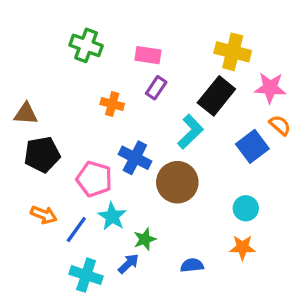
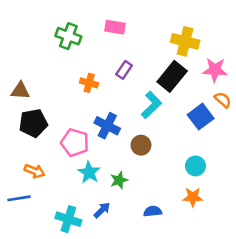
pink rectangle: (148, 55) -> (115, 27), moved
brown circle: (177, 182) -> (141, 145), size x0.6
blue line: (76, 229) -> (19, 198), moved, turned 45
green star: (145, 239) -> (119, 180), moved

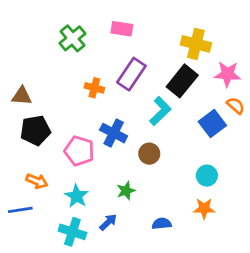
green cross: (68, 36) -> (72, 38), turned 30
purple rectangle: (124, 70) -> (131, 74), size x1.6
cyan star: (89, 172) -> (77, 196), moved

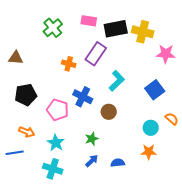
black rectangle: (182, 81) -> (116, 29), moved, turned 40
brown triangle: (22, 96) -> (16, 58), moved
orange semicircle: (236, 106) -> (172, 119), moved
blue arrow: (108, 222) -> (92, 161), moved

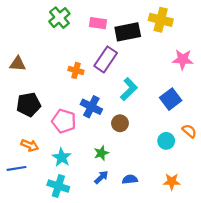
green cross: (53, 28) -> (59, 18), moved
yellow cross: (143, 32) -> (161, 20), moved
orange star: (149, 152) -> (172, 182), moved

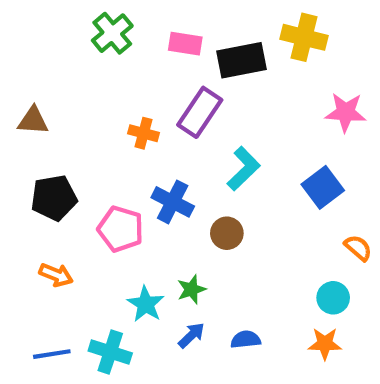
cyan circle: (166, 141) -> (333, 298), moved
cyan star: (62, 157) -> (146, 304), moved
blue line: (17, 168) -> (52, 354), moved

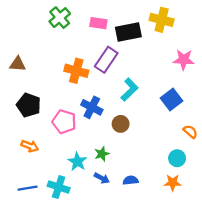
orange cross: (144, 133) -> (76, 71), size x1.5
black pentagon: (54, 198) -> (29, 105), turned 30
blue arrow: (191, 335) -> (102, 178), turned 72

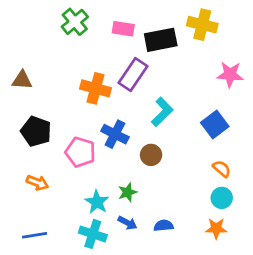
orange semicircle: (190, 132) -> (222, 169), moved
cyan cross: (59, 187) -> (93, 234), moved

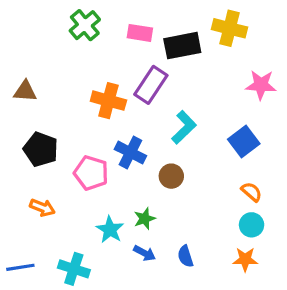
blue semicircle: (163, 226) -> (185, 256), turned -102
cyan cross: (93, 234) -> (74, 269), moved
blue line: (35, 235) -> (20, 267), moved

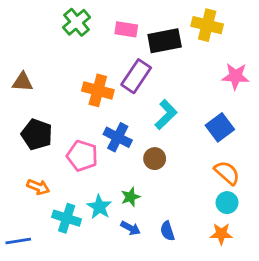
orange semicircle: (252, 192) -> (227, 173), size x1.4
cyan cross: (74, 269) -> (67, 218), moved

